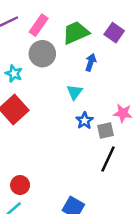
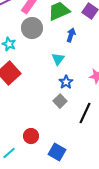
gray square: (106, 131) -> (60, 101), moved, turned -32
red circle: (20, 185) -> (31, 136), moved

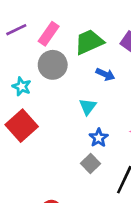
blue arrow: (71, 35) -> (105, 74), turned 96

